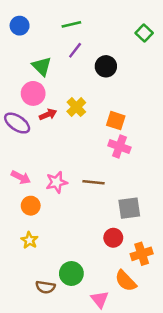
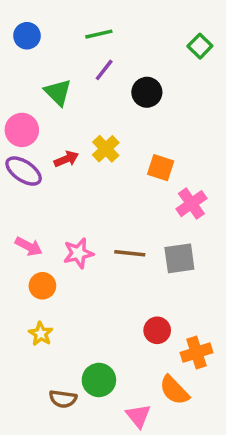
pink circle: (33, 93) -> (22, 130), moved
pink cross: (119, 146) -> (191, 204), moved, turned 35
gray square: (129, 208) -> (179, 258), moved

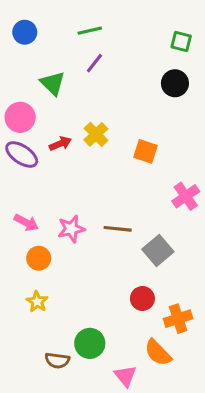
green square: (200, 46) -> (181, 41), turned -30
black circle: (147, 92) -> (175, 83), moved
pink cross: (191, 204) -> (186, 196), moved
gray square: (179, 258) -> (158, 250), moved, turned -32

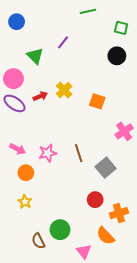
green line: (90, 31) -> (88, 11), moved
brown line: (118, 229) -> (79, 153), turned 66
brown semicircle: (57, 360) -> (38, 241), turned 56

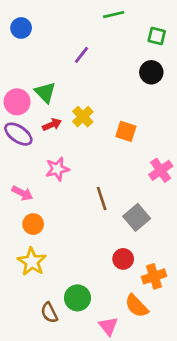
green triangle: (35, 56) -> (45, 92), moved
pink star: (48, 153) -> (57, 169), moved
yellow star: (25, 202) -> (32, 262), size x1.5

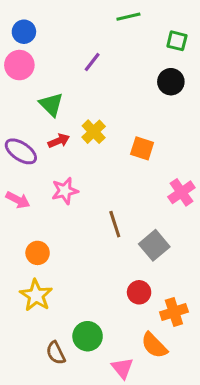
pink circle: (17, 102) -> (19, 65), moved
pink arrow: (22, 193) -> (18, 200), moved

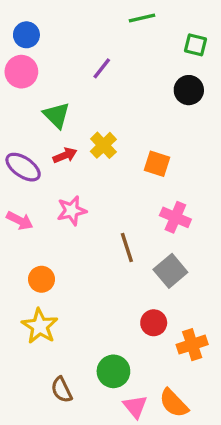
pink cross: (181, 192) -> (175, 217), moved, turned -32
green circle: (88, 336) -> (113, 371), moved
orange semicircle: (154, 345) -> (174, 403), moved

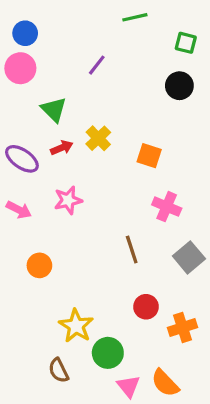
brown line: (127, 247) -> (132, 249), moved
gray square: (170, 271) -> (189, 257), moved
yellow star: (40, 326) -> (76, 326), moved

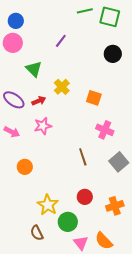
green square: (186, 43) -> (110, 17), moved, size x1.5
red arrow: (62, 148) -> (39, 101), moved
red circle: (146, 307) -> (85, 197), moved

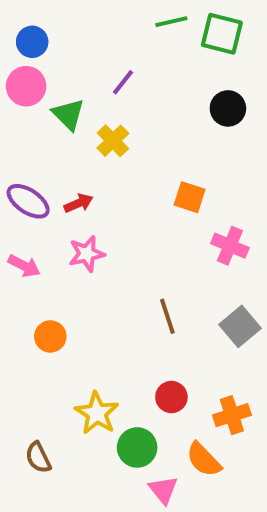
green triangle: (34, 69) -> (68, 114), moved
yellow cross: (62, 87) -> (113, 141), moved
pink cross: (105, 130) -> (230, 246), moved
brown semicircle: (37, 233) -> (38, 458), moved
orange semicircle: (104, 241) -> (204, 460), moved

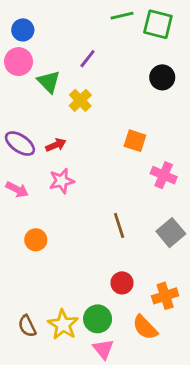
yellow star: (97, 413) -> (63, 325), moved
pink triangle: (163, 490) -> (103, 349), moved

